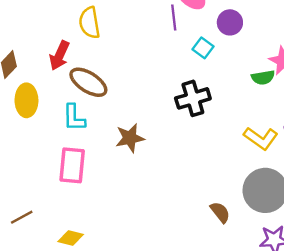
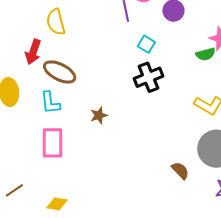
cyan square: (203, 48) -> (146, 44), moved
brown star: (130, 138) -> (99, 115), size x0.7

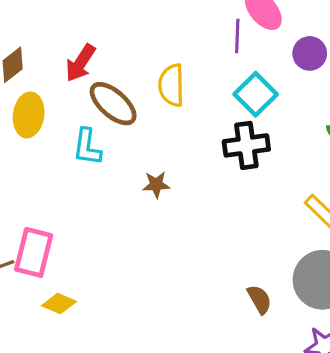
yellow semicircle: (56, 22) -> (171, 85), moved
cyan square: (146, 44) -> (256, 94), size x1.5
pink rectangle: (52, 143) -> (34, 252), moved

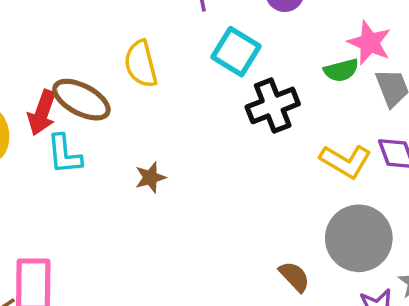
red arrow: (80, 63) -> (42, 113), moved
black cross: (246, 145) -> (273, 105), moved

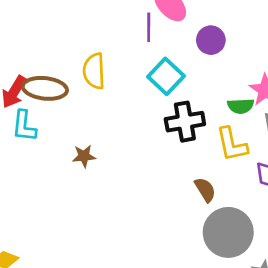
brown ellipse: (81, 100) -> (45, 88), turned -33
yellow L-shape: (346, 161) -> (232, 144), moved, turned 36
brown semicircle: (294, 277) -> (205, 190), moved

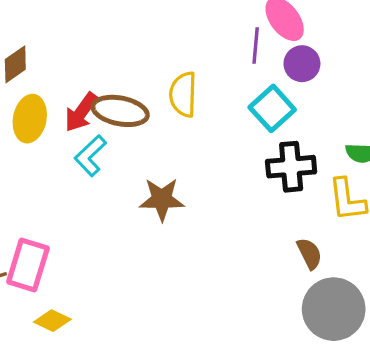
purple circle: (211, 40) -> (302, 64), moved
cyan L-shape: (24, 126) -> (90, 156), turned 36
brown star: (84, 156) -> (162, 199), size x1.5

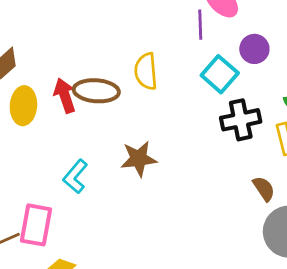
purple circle: (302, 64) -> (254, 49), moved
red arrow: (81, 112) -> (65, 96), turned 132
cyan L-shape: (90, 156) -> (75, 177), moved

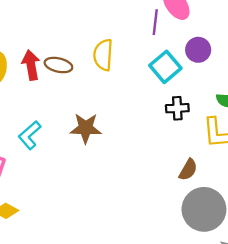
brown ellipse: (96, 91) -> (58, 65), size x0.7
black cross: (241, 120) -> (177, 108), size x0.7
brown semicircle: (264, 189) -> (188, 170), turned 55

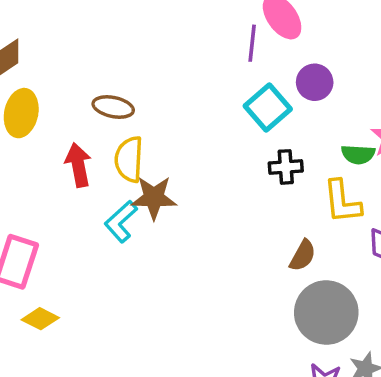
yellow semicircle: (103, 55) -> (129, 159), moved
red arrow: (31, 65) -> (78, 165), moved
cyan L-shape: (30, 135) -> (121, 222), moved

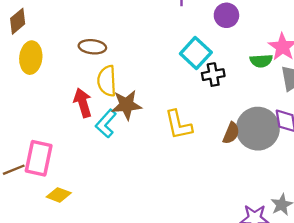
cyan square: (268, 107) -> (196, 53), moved
red arrow: (78, 165) -> (83, 103), moved
yellow L-shape: (342, 202) -> (178, 125), moved
gray circle: (326, 312) -> (258, 129), moved

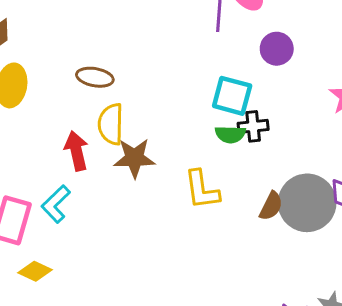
cyan square: (196, 53) -> (232, 96), turned -32
green semicircle: (261, 61) -> (230, 134), moved
cyan L-shape: (106, 124) -> (56, 204), moved

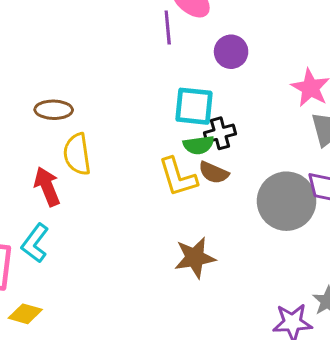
brown star: (134, 158) -> (195, 258), moved
yellow L-shape: (202, 190) -> (178, 177), moved
brown semicircle: (271, 206) -> (214, 173), moved, turned 96

